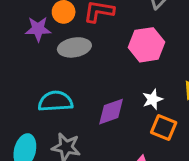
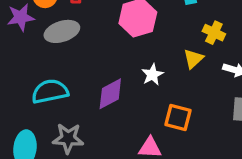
orange square: (164, 128) -> (178, 118), moved

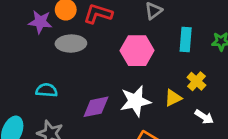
white star: (152, 75) -> (135, 101), size x1.6
cyan semicircle: (50, 91) -> (47, 90), size x0.7

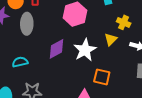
gray ellipse: (71, 44) -> (27, 24), turned -70
purple diamond: (96, 107) -> (57, 49), moved

